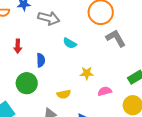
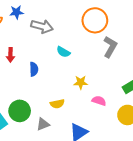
gray L-shape: (116, 38) -> (110, 47), turned 60
green circle: (27, 83) -> (20, 111), moved
pink semicircle: (105, 91) -> (99, 101), turned 32

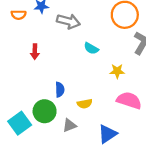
blue semicircle: (34, 69) -> (60, 90), moved
yellow star: (81, 82) -> (117, 71), moved
pink semicircle: (99, 101) -> (129, 100), size x1.6

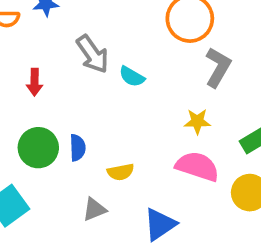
gray arrow: (68, 21) -> (93, 54), moved, turned 40
yellow star: (117, 71) -> (197, 121), moved
green circle: (45, 111) -> (38, 148), moved

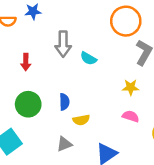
gray arrow: (93, 54) -> (63, 44), turned 35
blue semicircle: (78, 148) -> (64, 102), moved
pink semicircle: (197, 166) -> (131, 116), size x0.6

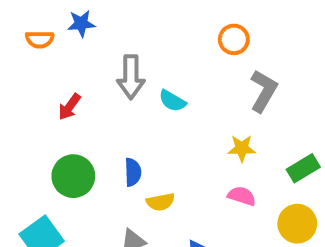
orange circle: (126, 21) -> (234, 39), size x0.6
red arrow: (26, 62) -> (69, 107), turned 35

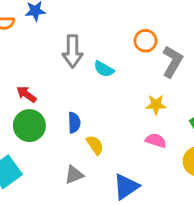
orange circle: (234, 39) -> (146, 41), moved
red arrow: (69, 107) -> (26, 94), moved, turned 90
yellow semicircle: (161, 202) -> (95, 145), turned -114

